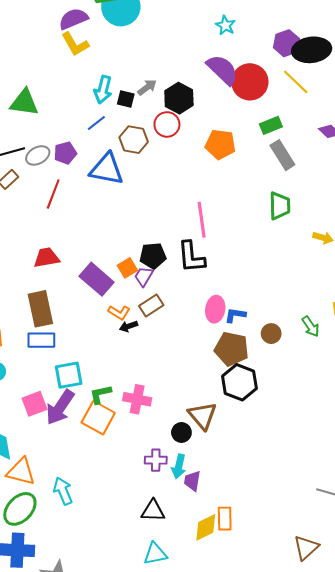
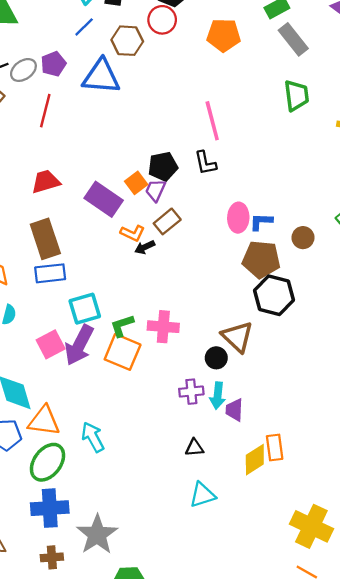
black L-shape: (191, 257) -> (205, 163), size x0.7
black triangle: (153, 511) -> (194, 448), size x0.7

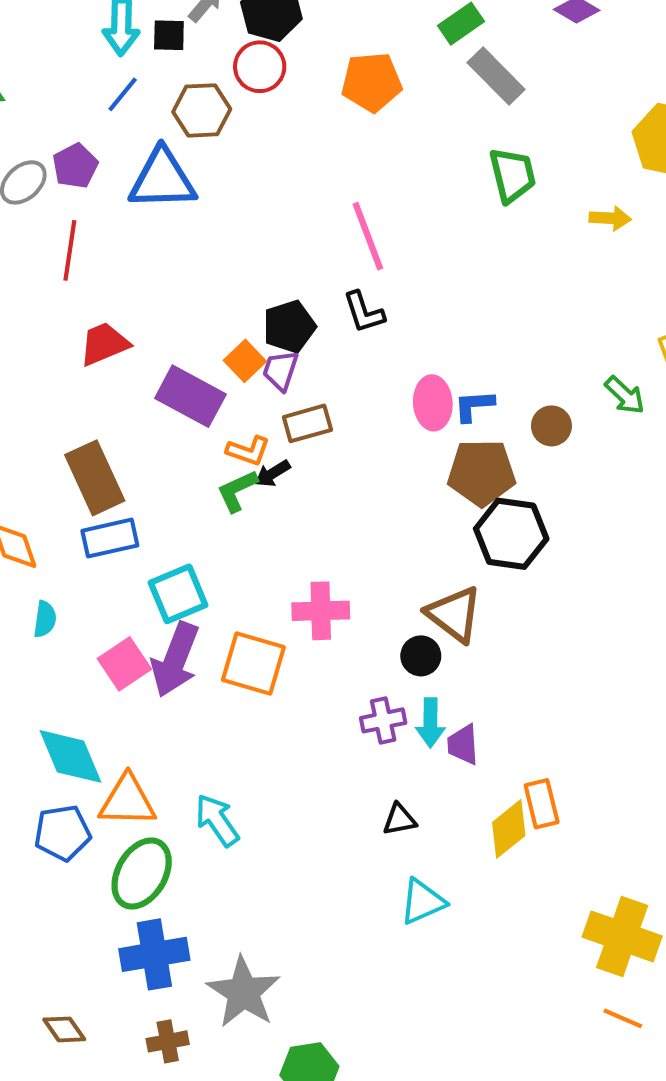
red trapezoid: (46, 182) -> (104, 344), moved
brown rectangle: (167, 221) -> (307, 423), turned 30
green L-shape: (122, 326) -> (237, 491), moved

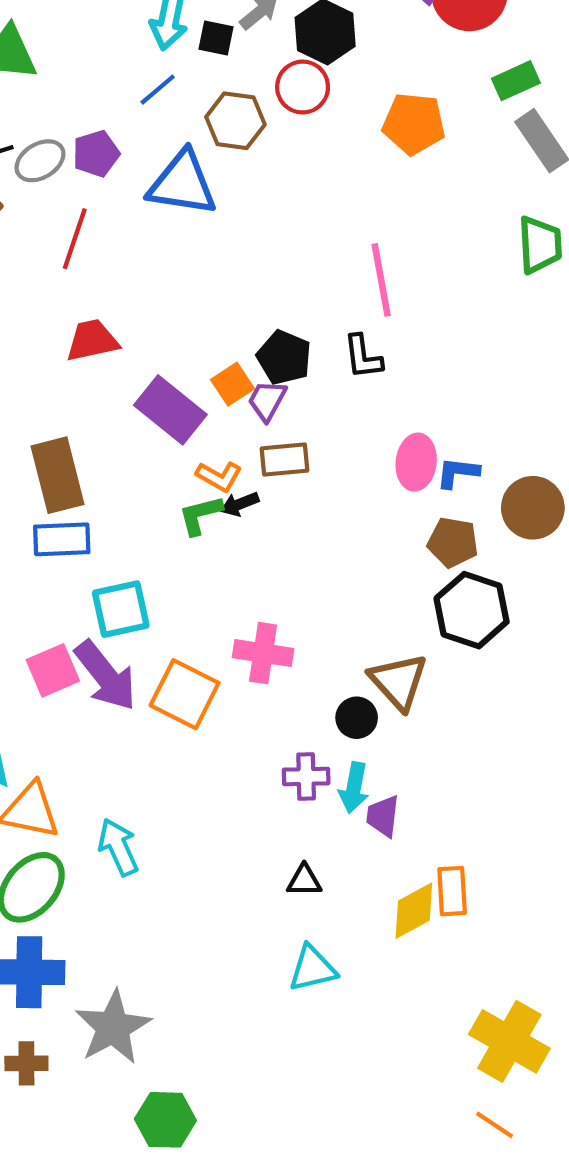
black pentagon: (289, 327) -> (284, 357), turned 30
brown circle: (551, 426) -> (533, 508), size x1.5
brown pentagon: (482, 473) -> (453, 542), size x0.7
purple arrow: (175, 660) -> (106, 676), turned -70

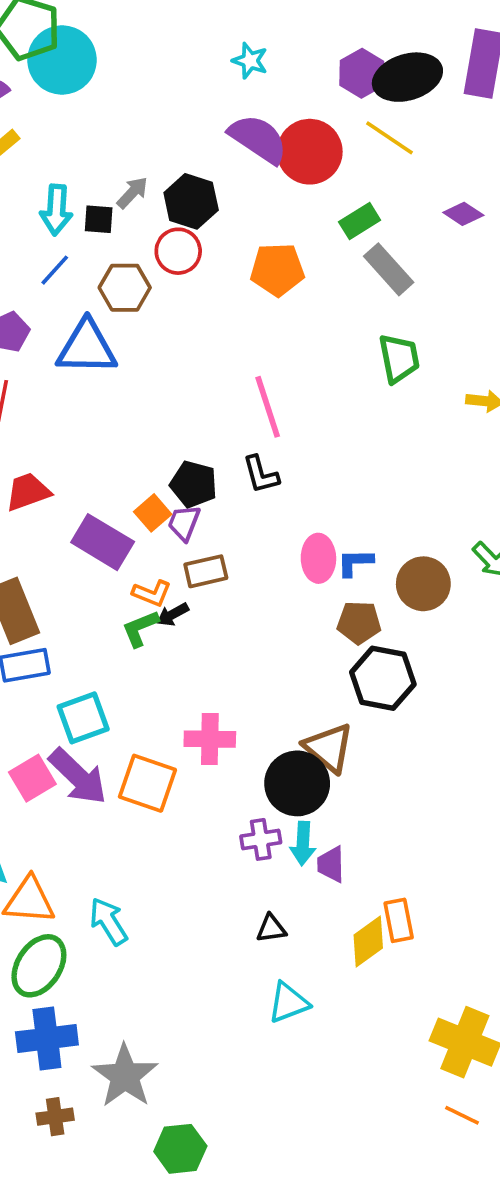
black circle: (357, 718) -> (297, 783), size x1.8

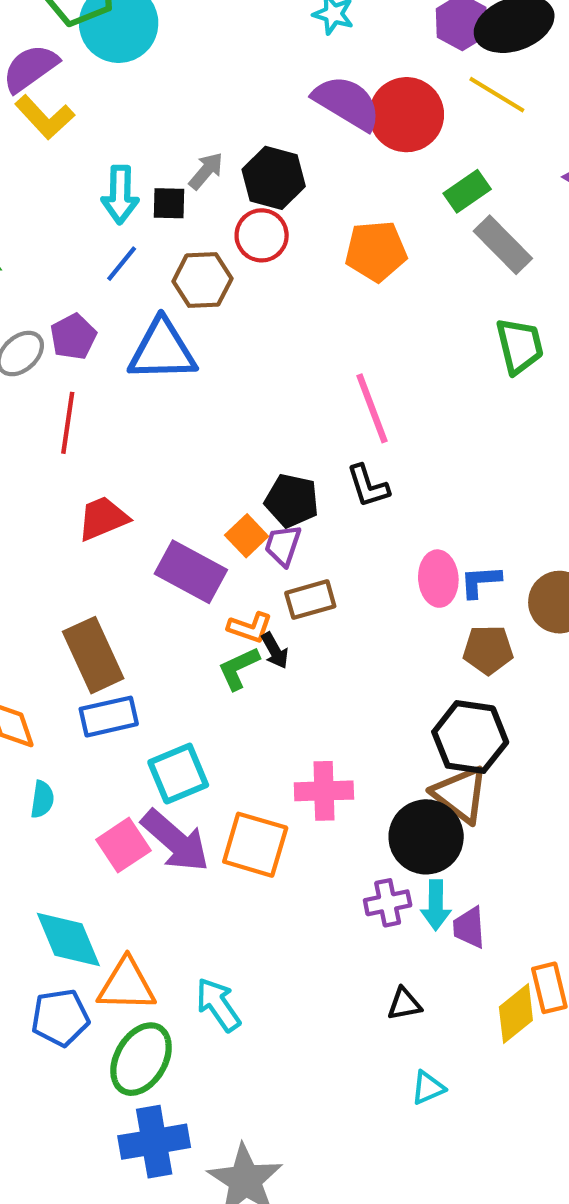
black arrow: (173, 614) -> (275, 651), turned -88
black hexagon: (383, 678) -> (470, 737), moved
cyan triangle: (288, 1003) -> (428, 1088), size x0.7

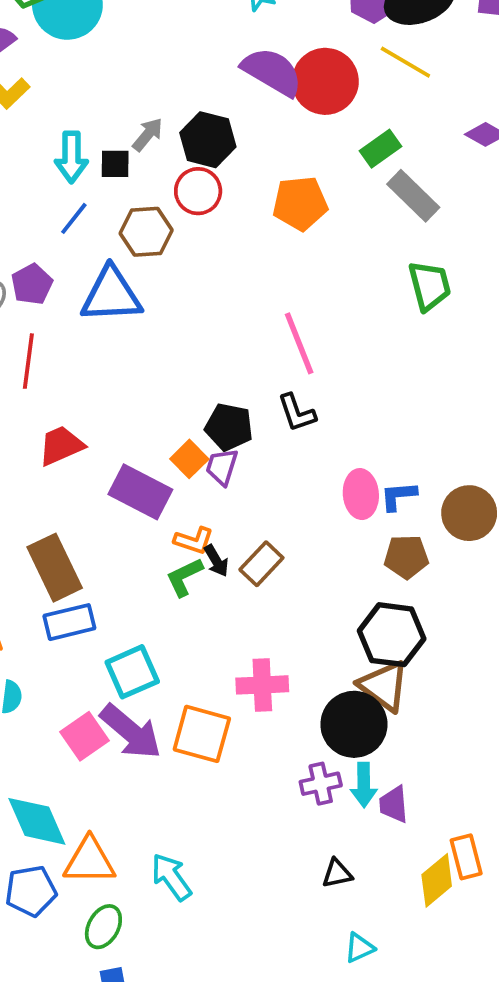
brown rectangle: (310, 600) -> (261, 564), moved, turned -30
green ellipse: (141, 1059) -> (103, 927), size x0.7

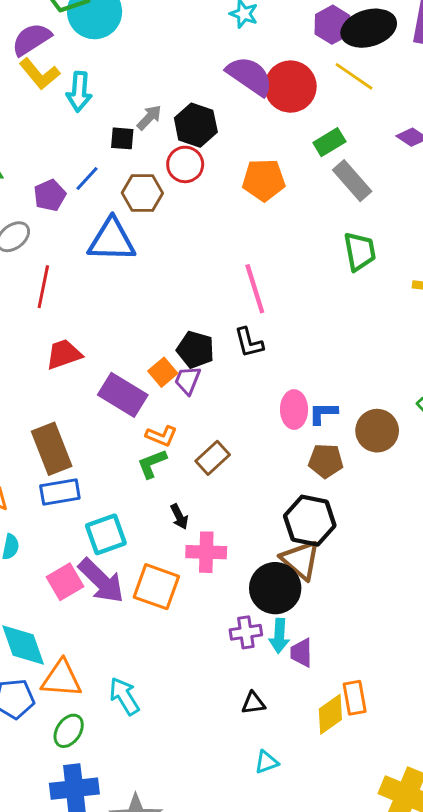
cyan arrow: (71, 157) -> (79, 92), moved
purple pentagon: (32, 284) -> (50, 195), moved
black arrow: (216, 561) -> (179, 517), moved

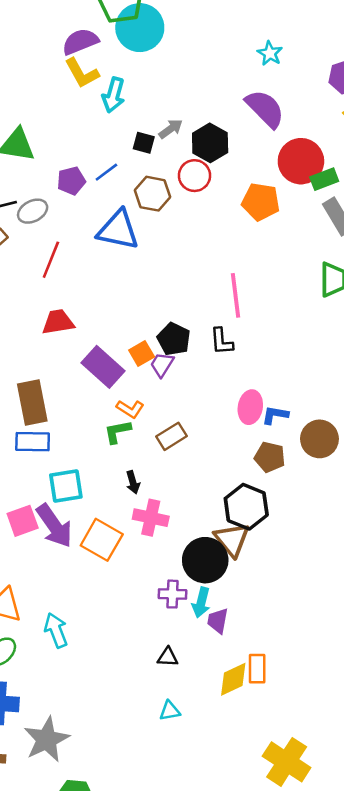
red circle: (290, 87) -> (301, 161), moved

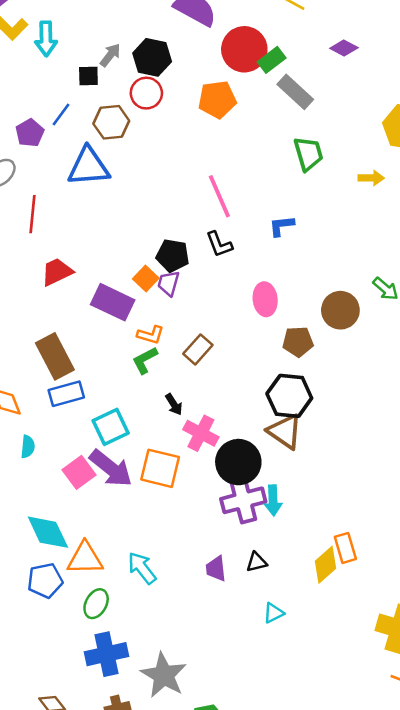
blue L-shape: (275, 415) -> (282, 226), moved
pink cross: (151, 518) -> (201, 433), turned 32
black circle: (205, 560) -> (238, 462), moved
purple cross: (172, 594) -> (243, 500), size x1.6
purple trapezoid: (218, 621) -> (216, 569), moved

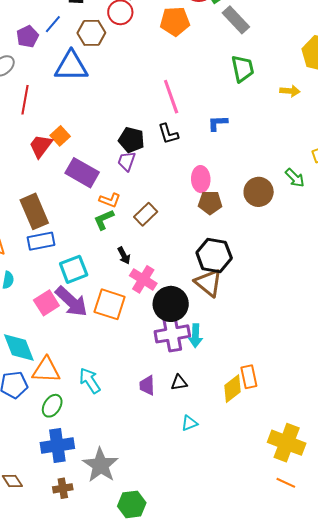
red trapezoid: (57, 272) -> (41, 146), turned -32
orange square: (146, 278) -> (60, 136), moved
brown pentagon: (298, 342) -> (210, 203), moved

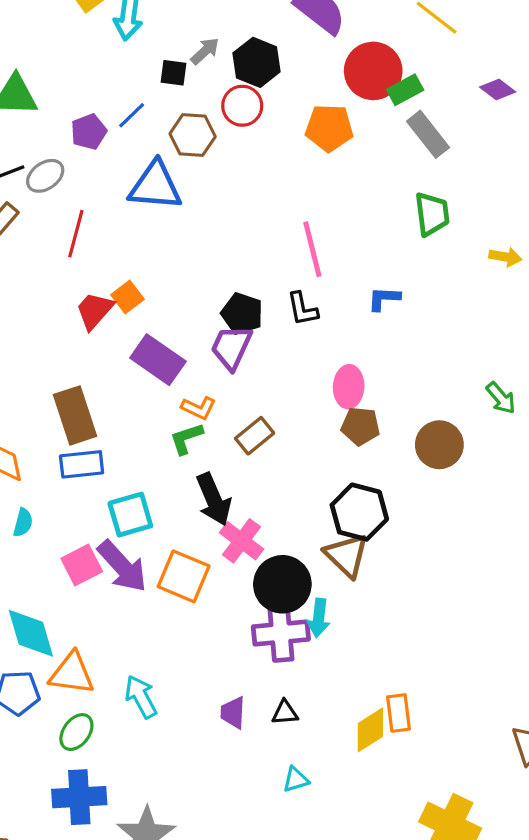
purple trapezoid: (127, 161) -> (231, 347), size x1.4
brown circle: (259, 192) -> (439, 445), moved
black arrow: (124, 255) -> (214, 499), size x1.8
cyan arrow: (195, 336) -> (319, 618), moved

